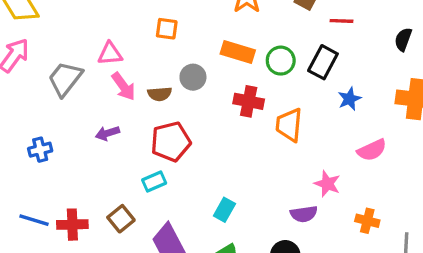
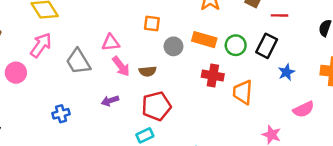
gray circle: (193, 77) -> (173, 46), moved
gray trapezoid: (65, 79) -> (78, 62), turned -68

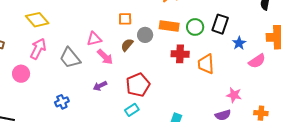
brown semicircle: (148, 71) -> (127, 45), moved, turned 144
pink semicircle: (304, 109) -> (257, 61), moved

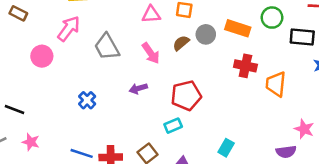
black rectangle: (220, 24) -> (302, 37), turned 66
green circle: (195, 27) -> (272, 18), moved
pink triangle: (94, 39) -> (151, 15), moved
blue cross: (62, 102) -> (87, 100), turned -32

